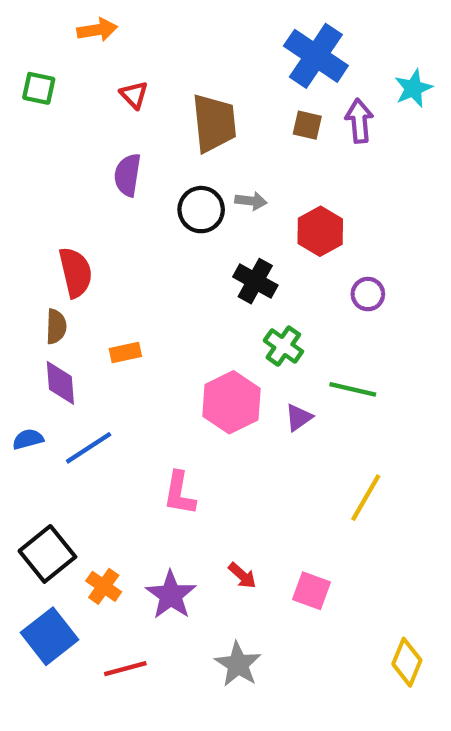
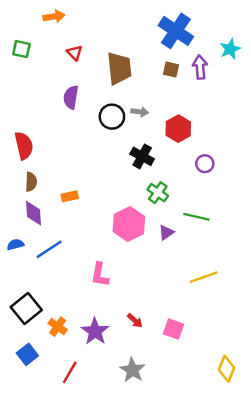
red semicircle: (76, 272) -> (24, 146), moved
yellow line: (366, 498) -> (204, 277), turned 40
blue square: (50, 636) -> (27, 354), size x0.7
red line: (125, 669) -> (70, 372), turned -45

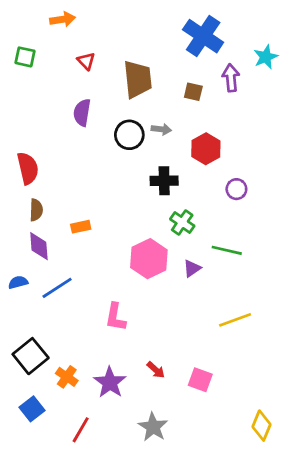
brown square: (171, 70) -> (193, 92), moved
black cross: (142, 156) -> (164, 181), turned -30

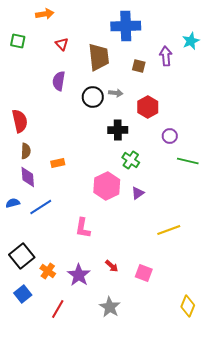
blue cross: (203, 36) -> (126, 26), moved, turned -36
green line: (227, 250) -> (188, 161), moved

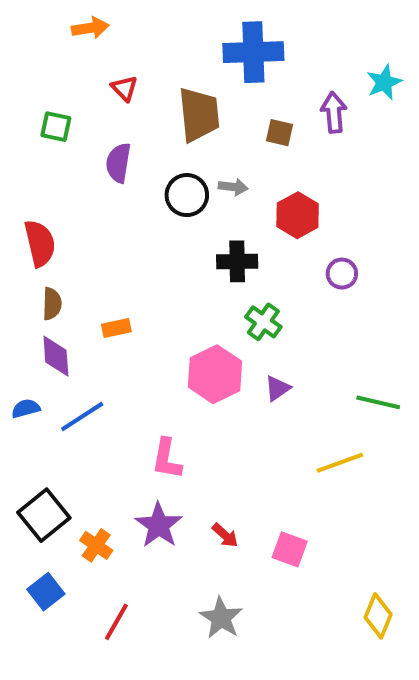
green square: (18, 41) -> (56, 127), moved
green line: (188, 161) -> (378, 402), moved
purple star: (79, 275) -> (159, 525), moved

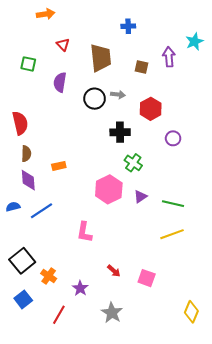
blue cross: (253, 52) -> (128, 26), size x0.5
green line: (378, 402) -> (173, 204), moved
purple star: (159, 525) -> (80, 288), moved, size x0.7

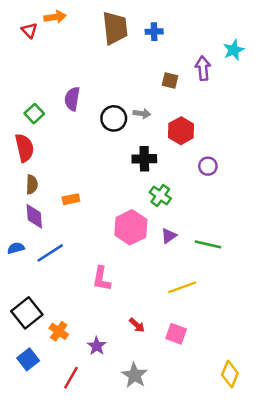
red triangle: (63, 45) -> (29, 30), moved
brown trapezoid: (101, 58) -> (115, 28), moved
green square: (28, 64) -> (34, 114), moved, turned 35
yellow line: (172, 234) -> (182, 287), moved

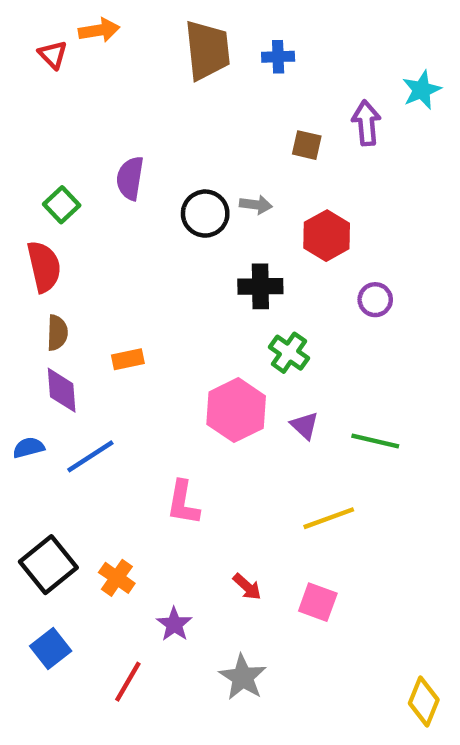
purple triangle: (169, 236) -> (305, 425), turned -42
orange cross: (59, 331) -> (117, 578), moved
yellow diamond: (230, 374) -> (424, 702), moved

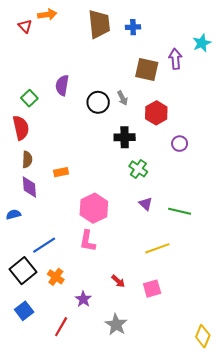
brown square: (307, 145) -> (147, 69), size x1.6
gray arrow: (256, 205) -> (122, 98), turned 56
pink hexagon: (236, 410) -> (94, 208), moved
blue line: (90, 456) -> (44, 245), moved
pink square: (318, 602) -> (152, 289), turned -36

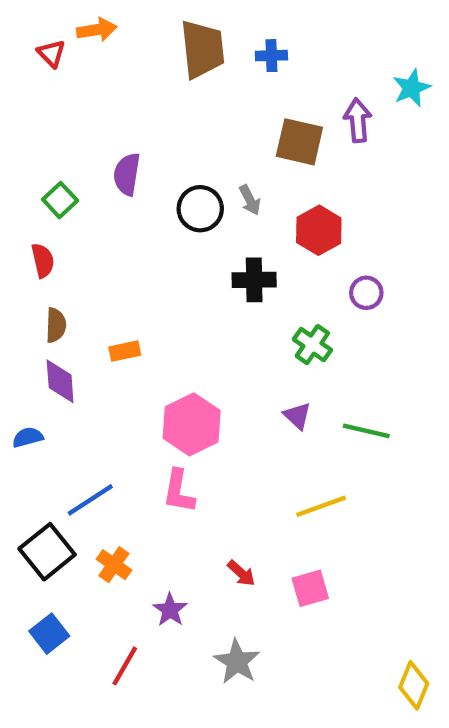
red semicircle: (21, 128) -> (43, 260), size x0.7
green cross: (138, 169) -> (312, 345), moved

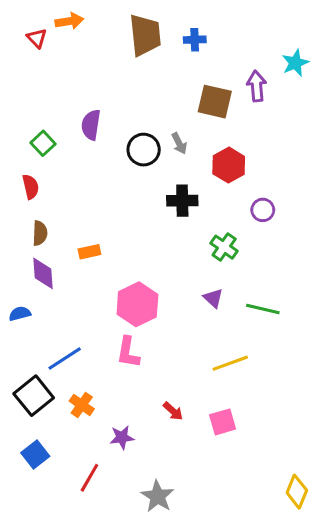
purple star: (170, 610) -> (122, 437), turned 30
gray star: (237, 662) -> (158, 496), moved

